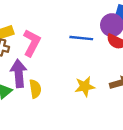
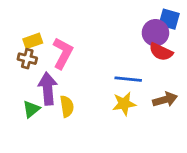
blue line: (81, 38) -> (128, 79), moved

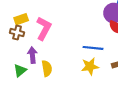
purple arrow: (48, 89) -> (32, 55), size x0.7

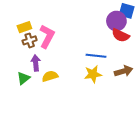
brown cross: (17, 33) -> (30, 40), moved, turned -32
yellow semicircle: (47, 68) -> (50, 76), turned -98

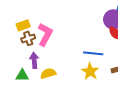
yellow star: (93, 74) -> (90, 71), turned -30
green triangle: (23, 78) -> (22, 75), turned 40

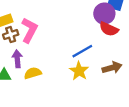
blue line: (93, 53) -> (82, 51), turned -36

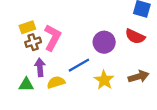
purple circle: (104, 14) -> (104, 42), moved
blue line: (82, 51) -> (79, 65), moved

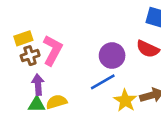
blue line: (79, 65) -> (103, 82), moved
yellow star: (104, 80) -> (125, 100), moved
green triangle: (26, 85) -> (37, 104), moved

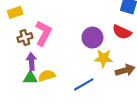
yellow rectangle: (23, 38) -> (15, 12), moved
blue line: (103, 82) -> (84, 84), moved
yellow star: (125, 100) -> (103, 58), moved, turned -30

